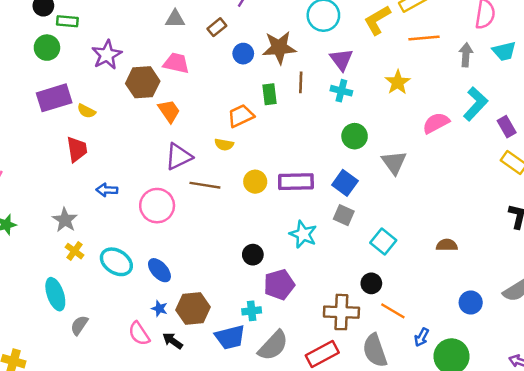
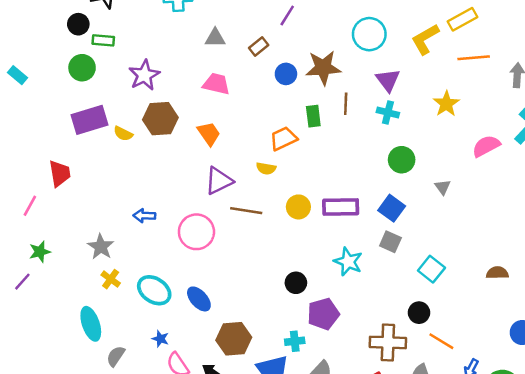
brown hexagon: (143, 82) -> (160, 119), moved
red trapezoid: (77, 149) -> (60, 173), moved
gray triangle: (394, 162) -> (443, 187), size x0.6
blue star: (159, 309) -> (160, 339), moved

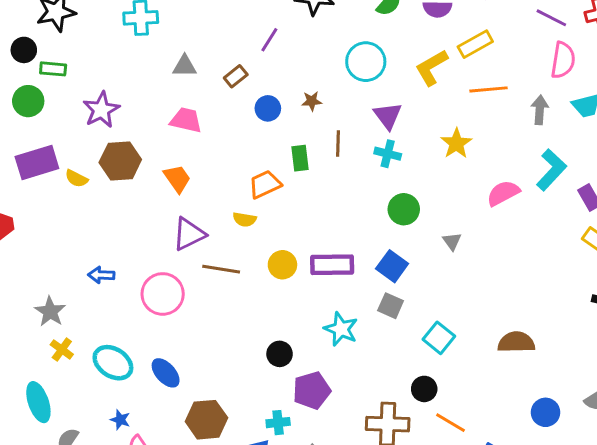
brown star: (323, 68) -> (312, 101), size x0.5
brown semicircle: (497, 273) -> (516, 342), size x1.4

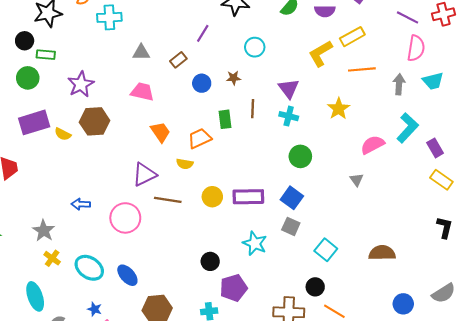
cyan circle: (366, 62) -> (255, 47), moved, size x0.7
orange trapezoid: (177, 179) -> (160, 132), moved
gray triangle: (452, 241) -> (357, 180), moved

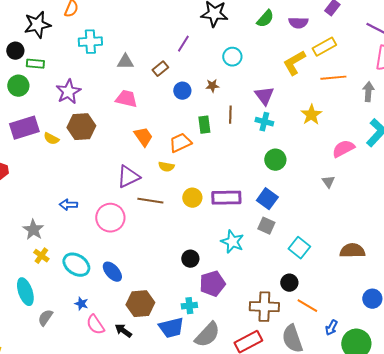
cyan cross: (109, 17) -> (90, 42), moved

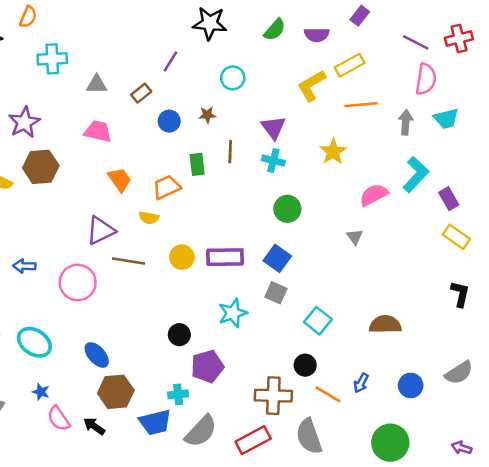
cyan star: (232, 242) -> (233, 313), turned 30
blue ellipse: (112, 272) -> (97, 355), moved
blue arrow: (331, 328) -> (361, 383), moved

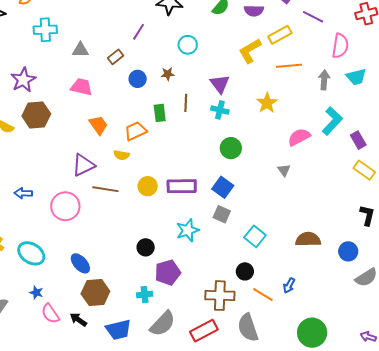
purple line: (416, 42) -> (313, 17), moved
blue circle: (411, 385) -> (348, 251), moved
blue trapezoid: (155, 422) -> (119, 330), moved

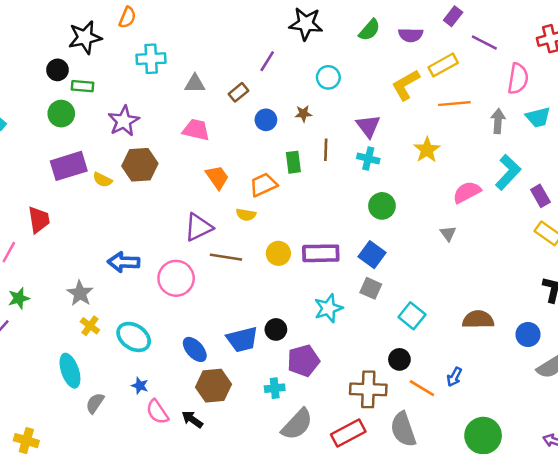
blue arrow: (23, 193) -> (124, 262), size x1.4
blue trapezoid: (119, 330) -> (242, 339), moved

